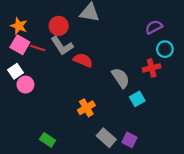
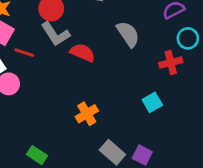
red line: (38, 48) -> (24, 53), moved
gray semicircle: (121, 78) -> (128, 34), moved

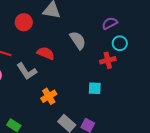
gray L-shape: (55, 34) -> (27, 71), moved
cyan square: (152, 102) -> (95, 88), turned 32

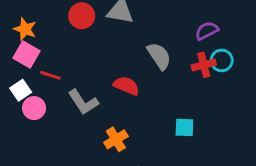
red circle: (24, 22) -> (82, 16), moved
red semicircle: (46, 53) -> (126, 86), moved
red cross: (108, 60) -> (204, 65), moved

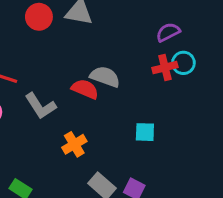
gray semicircle: (159, 56) -> (105, 77), moved, turned -36

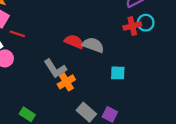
gray semicircle: (105, 77) -> (93, 45), moved
gray L-shape: (40, 106) -> (55, 68), moved

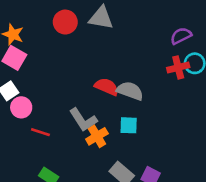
red line: (17, 34) -> (40, 132), moved
cyan square: (118, 73) -> (129, 125), moved

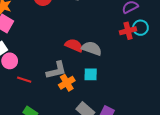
gray L-shape: (83, 120) -> (56, 70), turned -70

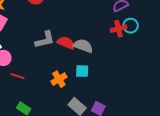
gray L-shape: (56, 70) -> (45, 40), moved

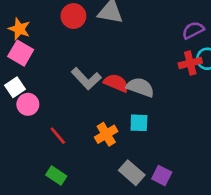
gray L-shape: (45, 40) -> (86, 79), turned 60
red line: (18, 76) -> (58, 136), moved, turned 32

